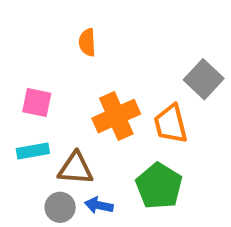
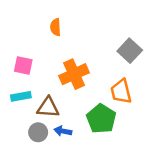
orange trapezoid: (171, 124) -> (121, 91), moved

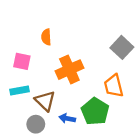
orange semicircle: (55, 27) -> (46, 37), moved
brown triangle: (48, 108) -> (45, 101), turned 40
blue arrow: (63, 131) -> (67, 118), moved

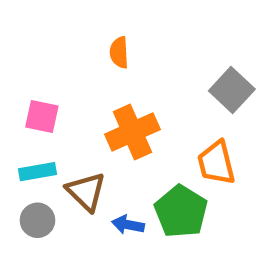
orange semicircle: (46, 37) -> (119, 52), moved
gray circle: (36, 124) -> (37, 220), moved

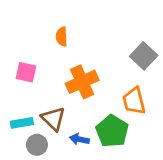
orange semicircle: (119, 52) -> (62, 37), moved
cyan rectangle: (37, 172) -> (22, 123), moved
gray circle: (37, 220) -> (37, 145), moved

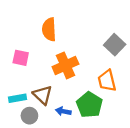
orange semicircle: (62, 37) -> (49, 29), size x1.5

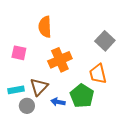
brown triangle: (43, 95) -> (39, 87), turned 30

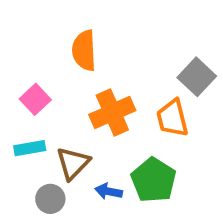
pink square: (19, 53) -> (35, 99), turned 35
orange trapezoid: (98, 74) -> (172, 118), moved
cyan rectangle: (16, 90) -> (30, 148), moved

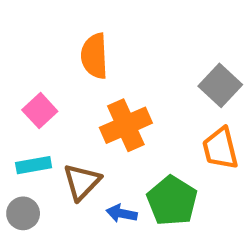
orange trapezoid: (172, 118) -> (220, 148), moved
gray circle: (50, 199) -> (23, 213), moved

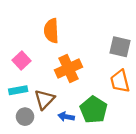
gray square: (220, 85) -> (120, 47), turned -30
gray circle: (23, 213) -> (25, 117), moved

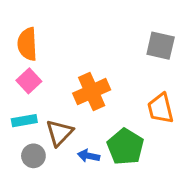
orange semicircle: (51, 31) -> (27, 44), moved
gray square: (120, 47) -> (161, 46), moved

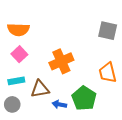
orange semicircle: (27, 44) -> (18, 30), turned -85
brown triangle: (59, 133) -> (40, 89), turned 36
gray circle: (33, 156) -> (12, 104), moved

